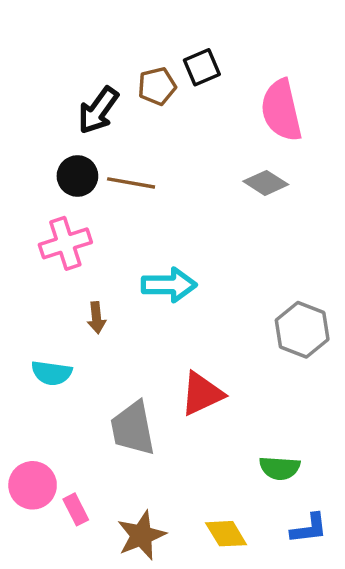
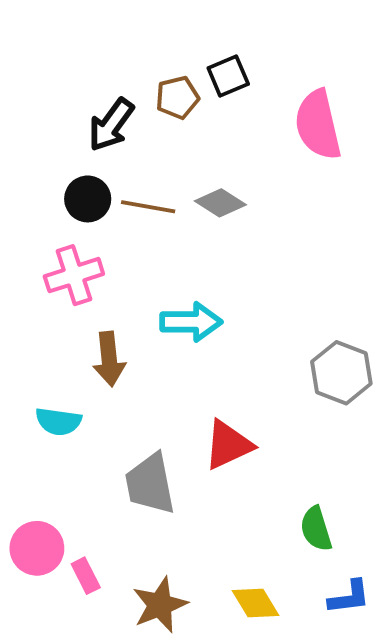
gray diamond: (266, 183) -> (220, 203), moved
brown arrow: (96, 318) -> (109, 359), size x1.5
green semicircle: (280, 468) -> (316, 529), turned 69

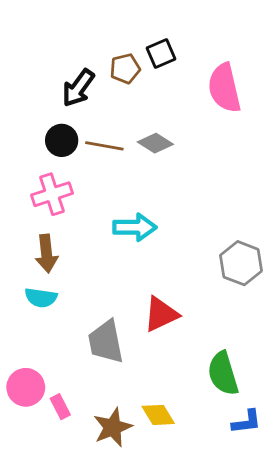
brown arrow: (109, 359) -> (46, 254), moved
green semicircle: (316, 529) -> (223, 374), size x1.4
yellow diamond: (256, 603) -> (158, 415), moved

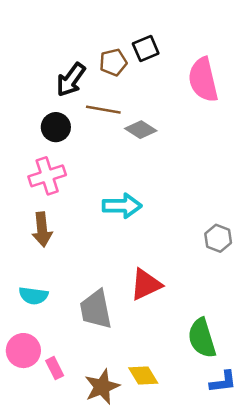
brown line: (104, 146) -> (103, 110), moved
gray hexagon: (241, 263) -> (218, 238), size x0.7
cyan semicircle: (41, 298) -> (33, 296), moved

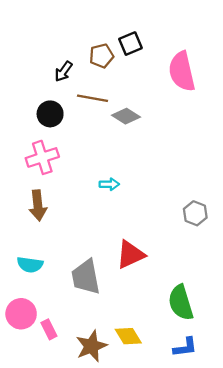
black arrow: (71, 80) -> (63, 71), size x0.7
cyan arrow: (122, 206) -> (109, 184), size x0.6
blue L-shape: (223, 382) -> (185, 347), moved

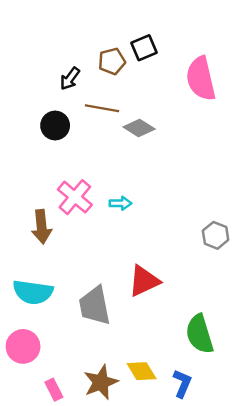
pink cross: (42, 157) -> (75, 197), moved, turned -32
cyan semicircle: (30, 265) -> (33, 292), size x1.4
pink rectangle: (49, 329) -> (54, 390), moved
blue L-shape: (185, 347) -> (182, 383), moved, turned -60

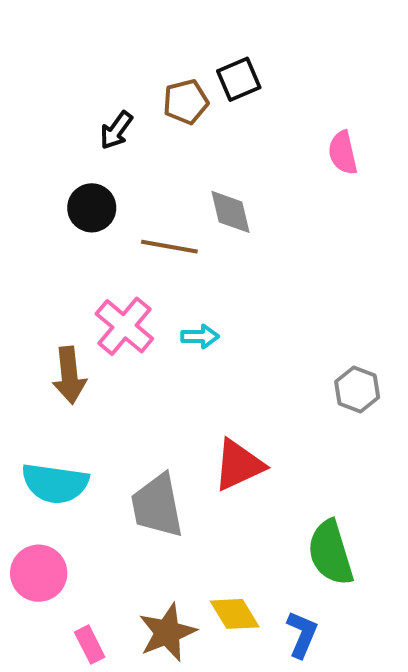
pink semicircle: (201, 79) -> (343, 153), moved, size x0.6
brown line: (102, 108) -> (169, 247), moved
gray diamond: (139, 128) -> (231, 212), turned 44

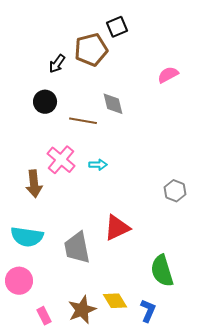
black square: (239, 79) -> (117, 27), moved
brown pentagon: (186, 102) -> (91, 50), size x1.5
pink semicircle: (343, 153) -> (168, 75), turned 75

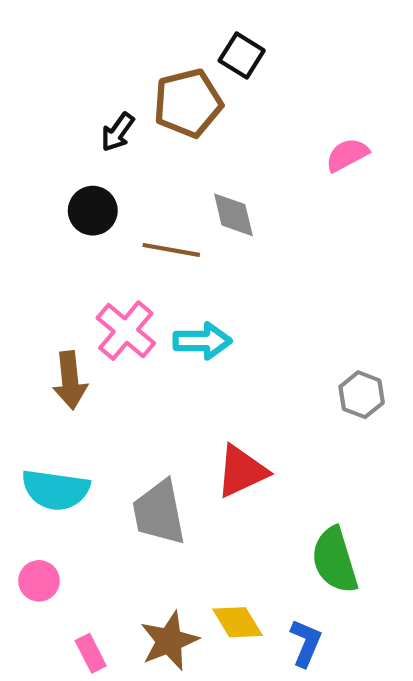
black square: (117, 27) -> (242, 56), turned -35
cyan arrow: (98, 165) -> (202, 341), size x1.5
pink circle: (19, 281) -> (39, 581), size x0.7

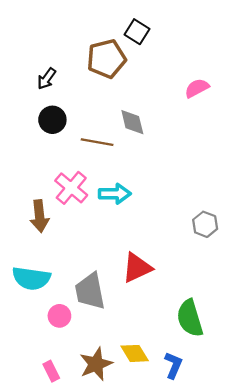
black arrow: (118, 132) -> (47, 79), moved
pink circle: (39, 581) -> (59, 316), moved

